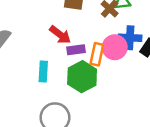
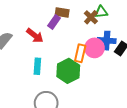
red arrow: (60, 35) -> (35, 36), moved
purple rectangle: (76, 50) -> (54, 22), moved, turned -48

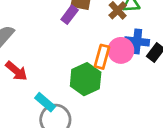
red arrow: (35, 36) -> (16, 71), moved
cyan rectangle: (37, 66) -> (45, 102), moved, turned -56

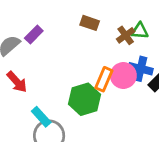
purple rectangle: (70, 15) -> (34, 34), moved

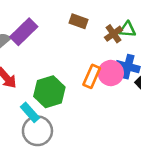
purple rectangle: (34, 34) -> (24, 32), size x1.5
green hexagon: (84, 99) -> (49, 92), moved

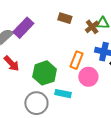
pink circle: (111, 73) -> (88, 77), moved
cyan rectangle: (30, 112) -> (63, 94), moved, turned -35

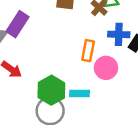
green hexagon: (45, 73) -> (51, 90), moved

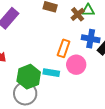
cyan rectangle: (79, 94) -> (51, 73), moved

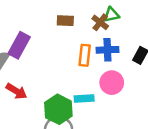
blue cross: (91, 39) -> (107, 50), moved
orange rectangle: (64, 48) -> (85, 55), moved

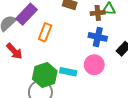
brown cross: (100, 22) -> (98, 13), turned 32
orange rectangle: (85, 55) -> (45, 32), moved

